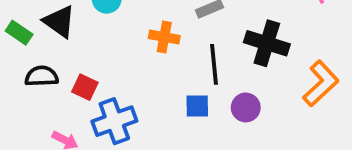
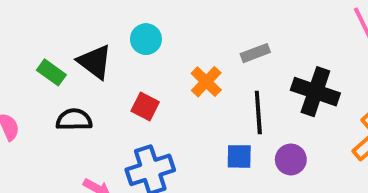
orange cross: (164, 37) -> (206, 82), turned 32
red square: (85, 87) -> (145, 107), moved

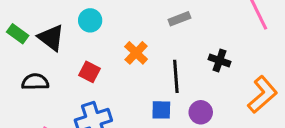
gray rectangle: (255, 53) -> (179, 19), moved
green rectangle: (51, 72) -> (18, 34), moved
black cross: (315, 92) -> (219, 60), size x0.6

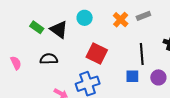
orange cross: (136, 53) -> (121, 20), moved
red square: (90, 72) -> (97, 53), moved, size x1.5

